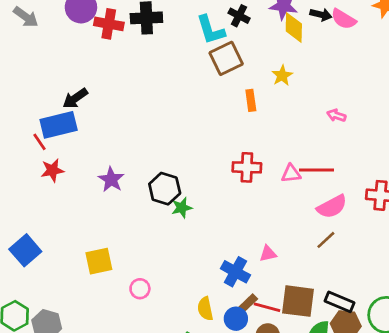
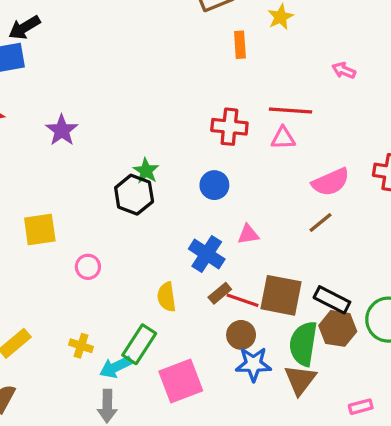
red line: (317, 170) -> (291, 111), moved
black hexagon: (165, 189) -> (134, 195), moved
green star: (182, 208) -> (146, 171), turned -30
blue circle: (236, 319) -> (214, 185), moved

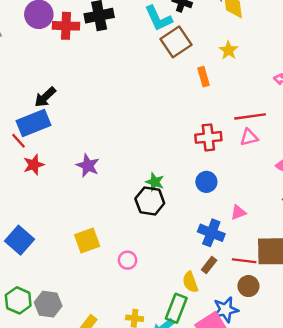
brown rectangle: (220, 293) -> (209, 265), moved
yellow semicircle: (167, 297) -> (190, 282), moved
blue star: (253, 364) -> (226, 310), moved

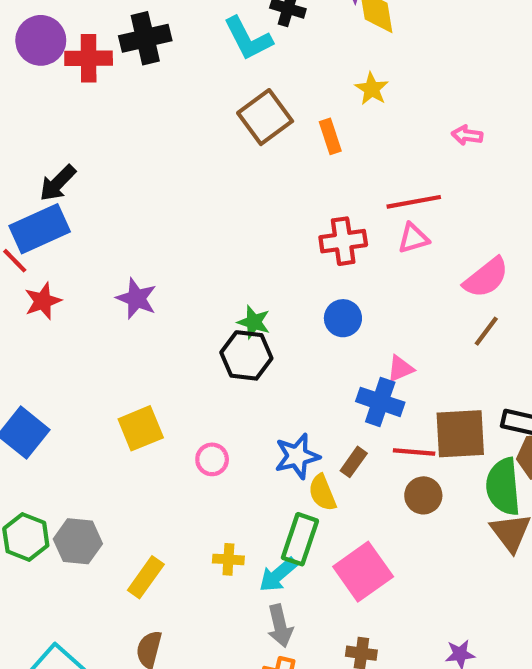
brown square: (176, 42) -> (265, 117), moved
blue cross: (211, 233) -> (380, 402), moved
blue star: (226, 310) -> (297, 456), moved

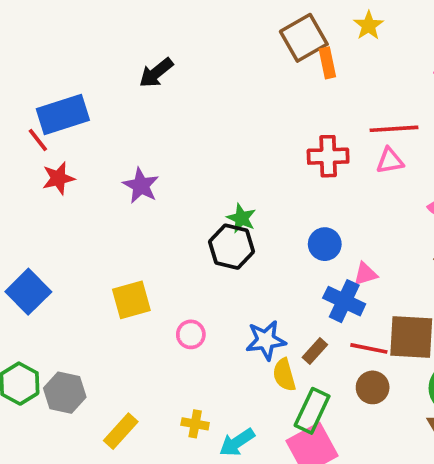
brown square: (265, 117) -> (304, 38), moved
black arrow: (58, 183) -> (156, 73), moved
blue circle: (343, 318) -> (325, 244), moved
green rectangle: (300, 539) -> (312, 411), moved

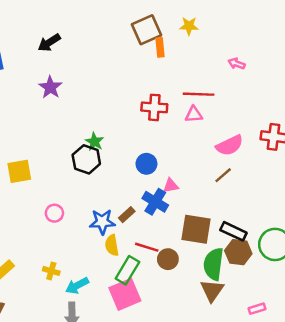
yellow star: (369, 25) -> (189, 26), turned 30
purple star: (141, 186) -> (50, 87), moved
yellow square: (131, 300) -> (19, 171), moved
red line: (369, 348) -> (147, 247), moved
brown rectangle: (315, 351) -> (127, 215), moved

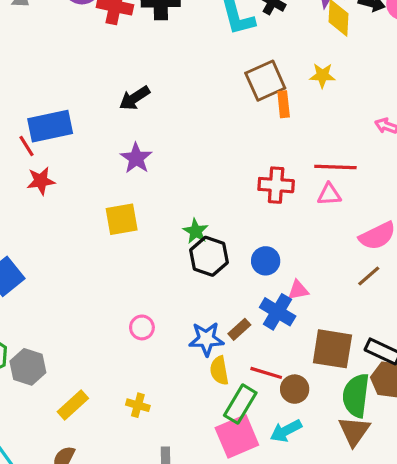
black hexagon: (86, 159) -> (209, 256), moved
yellow square: (19, 171) -> (122, 219), moved
cyan arrow: (77, 286) -> (286, 431), moved

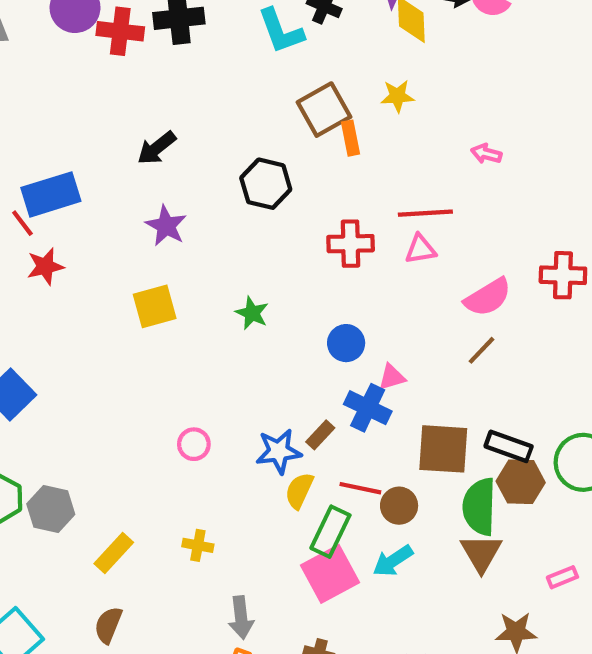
black hexagon: (209, 256) -> (266, 184), moved
yellow semicircle: (219, 370) -> (299, 491), turned 40

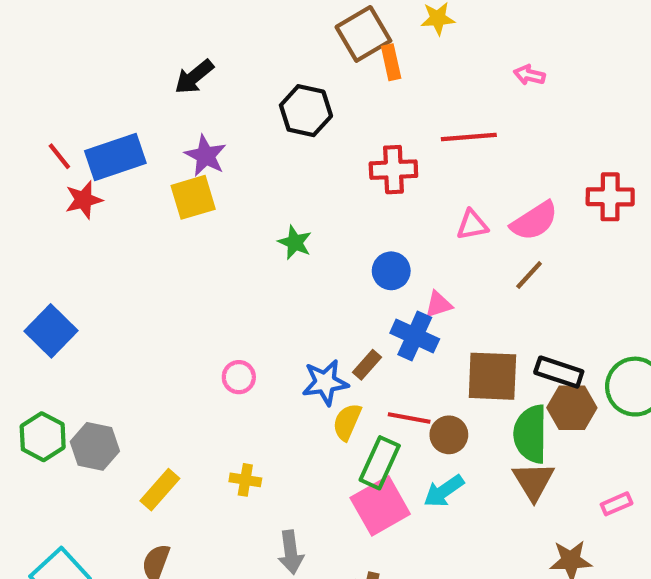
blue rectangle: (51, 194) -> (115, 157), moved
pink triangle: (420, 249) -> (472, 225), moved
yellow square: (155, 306) -> (193, 197), moved

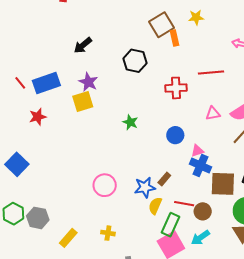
red star: (84, 200) -> (38, 117), moved
blue cross: (415, 336) -> (200, 165), moved
pink circle: (239, 377) -> (105, 185), size x1.5

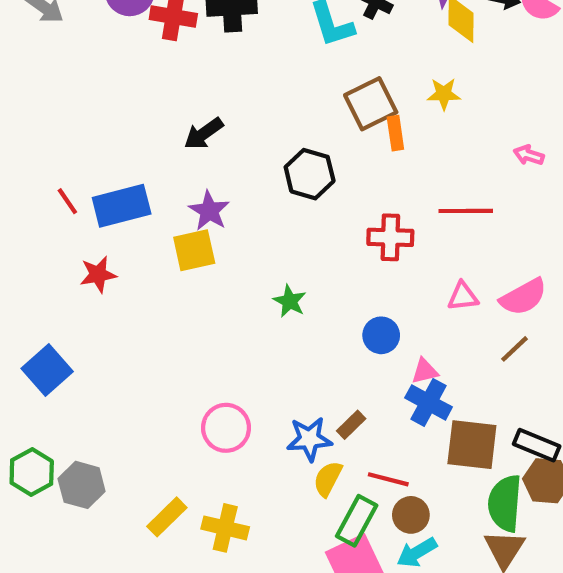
brown circle: (203, 211) -> (411, 515), moved
yellow cross: (108, 233) -> (225, 528), size x1.5
yellow rectangle: (68, 238) -> (167, 517), moved

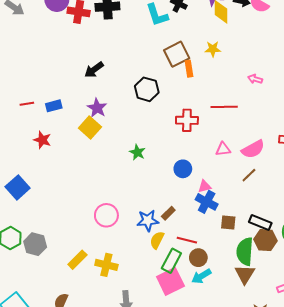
red line: (67, 201) -> (27, 104), turned -64
blue rectangle: (122, 206) -> (54, 106), size x0.6
yellow square: (194, 250) -> (90, 128), turned -35
red star: (98, 274) -> (42, 140), turned 30
brown square: (472, 445) -> (228, 223), size x0.6

